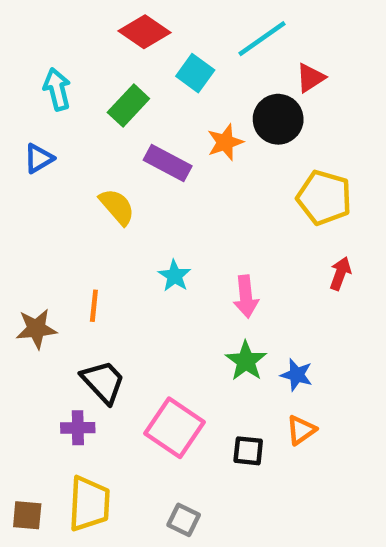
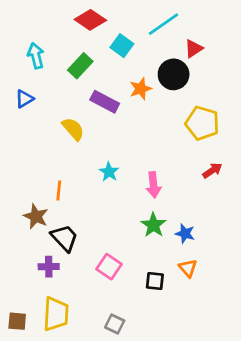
red arrow: (340, 274) -> (212, 170), turned 36
brown star: (36, 329) -> (36, 216), moved, turned 30
pink square: (175, 428) -> (109, 267), size x0.7
orange triangle: (301, 430) -> (188, 268), turned -36

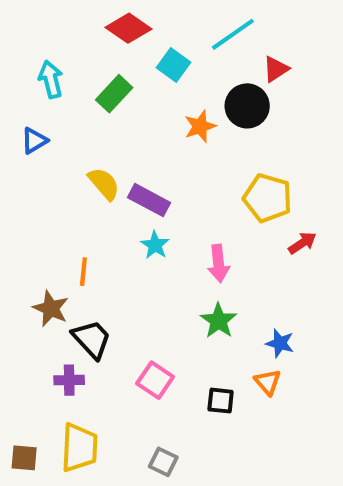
purple rectangle: (105, 102) -> (149, 200), moved
yellow pentagon: (202, 123) -> (268, 198), moved
blue star: (185, 234) -> (280, 343), moved

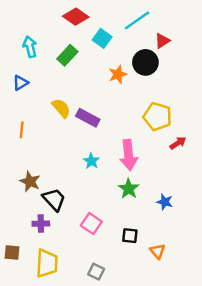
cyan star: (155, 245) -> (91, 161), moved
pink arrow: (218, 263) -> (129, 155), size x1.4
orange line: (83, 272) -> (22, 130), moved
orange triangle: (268, 382) -> (157, 251), moved
brown square: (24, 458) -> (12, 252), moved

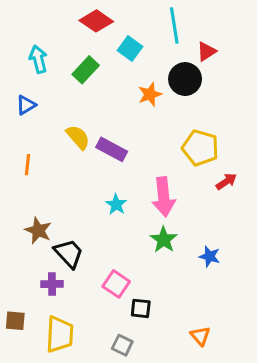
cyan line: (137, 20) -> (174, 26), turned -64
black square: (130, 236) -> (141, 308), moved
orange triangle: (157, 251) -> (200, 336), moved

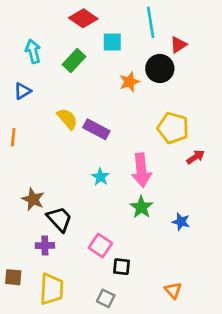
cyan square: (130, 48) -> (112, 42), turned -36
orange line: (28, 165) -> (13, 137), moved

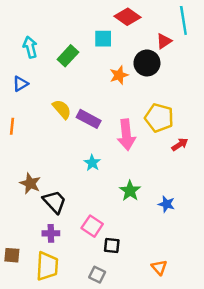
red diamond: (83, 18) -> (128, 17), moved
cyan line: (151, 22) -> (183, 20), moved
pink arrow: (141, 170) -> (126, 135), moved
purple cross: (45, 246) -> (51, 233), moved

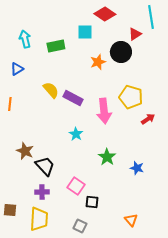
green rectangle: (68, 56) -> (56, 46), turned 36

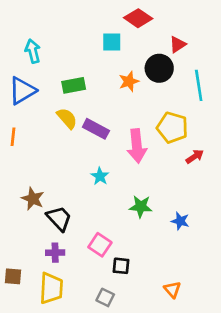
cyan line: (151, 17) -> (199, 85), moved
green rectangle: (56, 46) -> (74, 85), moved
blue triangle: (17, 69) -> (22, 91), size x1.6
green star: (107, 157) -> (141, 207), turned -30

